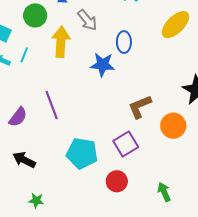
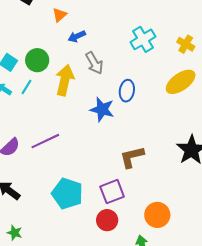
green circle: (35, 15) -> (37, 60), moved
purple line: (52, 105) -> (45, 141), turned 76
orange circle: (173, 126) -> (157, 215), moved
red circle: (117, 181) -> (107, 220), moved

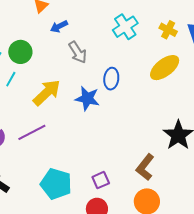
yellow arrow: (65, 80) -> (47, 93), moved, turned 36
brown L-shape: (132, 157) -> (145, 167), moved, turned -36
purple square: (112, 192) -> (101, 180), size x0.7

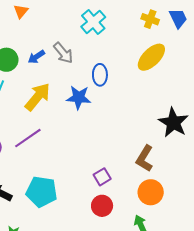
blue arrow: (59, 26) -> (36, 57), moved
cyan cross: (125, 27) -> (93, 22), moved
cyan pentagon: (56, 184) -> (42, 192), moved

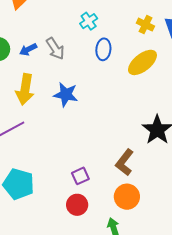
cyan cross: (93, 22) -> (89, 21), size x0.7
blue ellipse: (100, 75) -> (103, 49), moved
yellow arrow: (38, 97) -> (25, 89), turned 144

